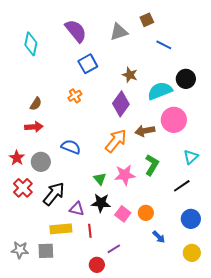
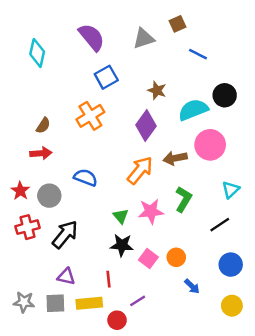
orange cross: (75, 96) -> (90, 116), size x1.6
red cross: (23, 188) -> (28, 227), turned 30
purple triangle: (77, 209) -> (66, 277), moved
yellow rectangle: (61, 229) -> (89, 303), moved

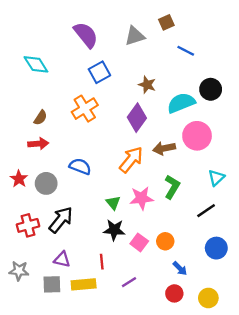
cyan diamond: (37, 53) -> (36, 64), moved, turned -45
red cross: (28, 227) -> (28, 225), moved
gray star: (24, 302) -> (19, 271), moved
yellow circle: (232, 306) -> (208, 298), moved
red circle: (117, 320) -> (174, 293), moved

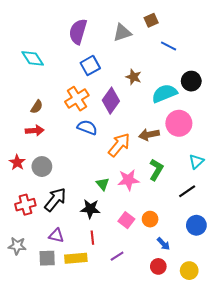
purple semicircle: (86, 35) -> (78, 32), turned -125
purple diamond: (137, 118) -> (111, 101), moved
blue semicircle: (80, 166) -> (87, 127), moved
black star: (114, 230) -> (90, 209), moved

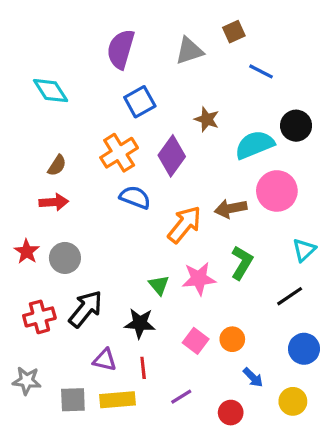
purple triangle: (56, 236) -> (105, 360), moved
red circle: (158, 266) -> (231, 413), moved
yellow circle: (189, 271) -> (293, 401), moved

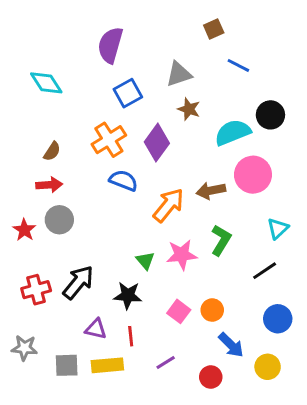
gray triangle: (189, 51) -> (179, 74), moved
gray circle: (65, 258) -> (59, 220), moved
blue arrow: (253, 377) -> (231, 345), size x1.4

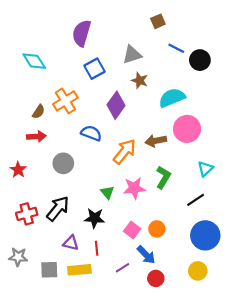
black circle: (270, 115) -> (200, 60), moved
orange cross: (109, 140) -> (65, 101), moved
gray circle: (59, 220) -> (63, 163), moved
blue circle: (278, 319) -> (205, 235), size x1.4
blue arrow: (231, 345) -> (146, 255), moved

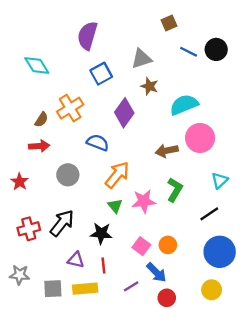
black circle: (200, 60) -> (216, 49), moved
orange arrow: (125, 151) -> (117, 175), moved

